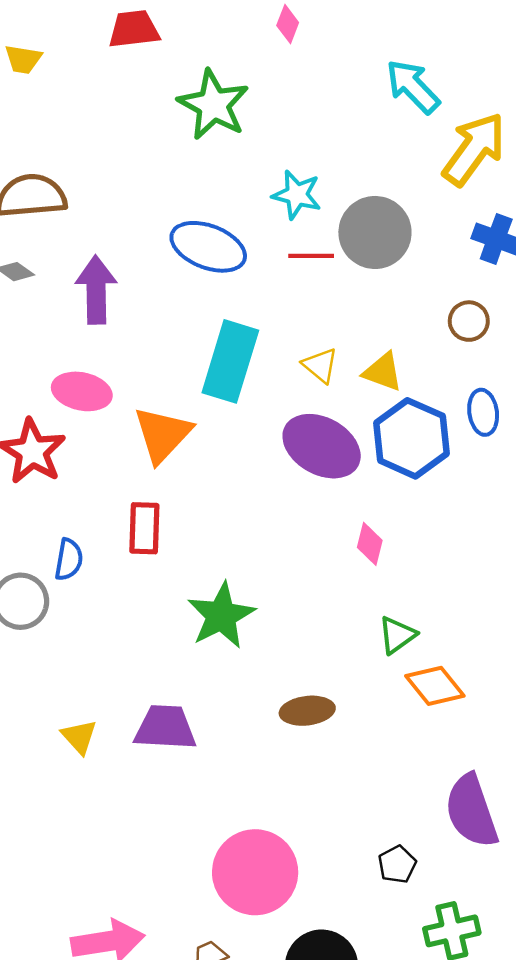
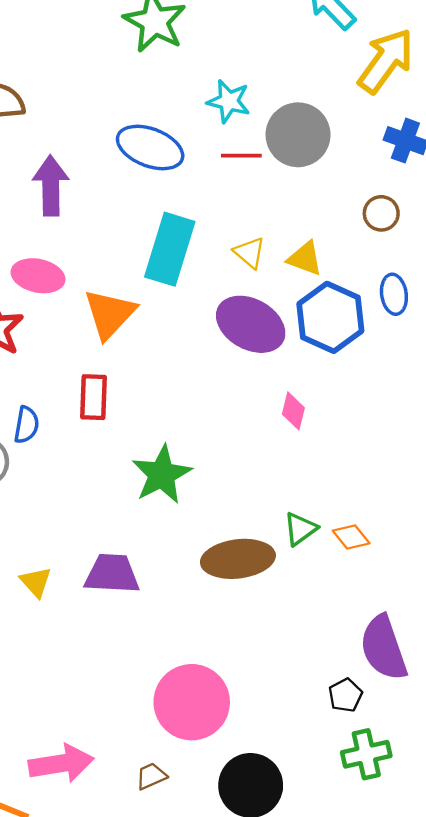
green triangle: (397, 635) -> (300, 529), moved
orange diamond: (435, 686) -> (351, 537), size x0.7
brown ellipse: (307, 711) -> (238, 559), size x1.5
black pentagon: (397, 864) -> (345, 695), moved

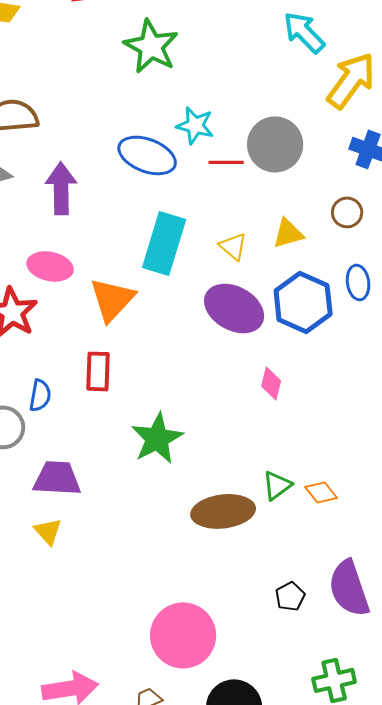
cyan star: (229, 101) -> (195, 125), moved
yellow triangle: (305, 258) -> (288, 233), moved, turned -36
purple trapezoid: (112, 574) -> (57, 478), moved
black pentagon: (345, 695) -> (290, 596), moved

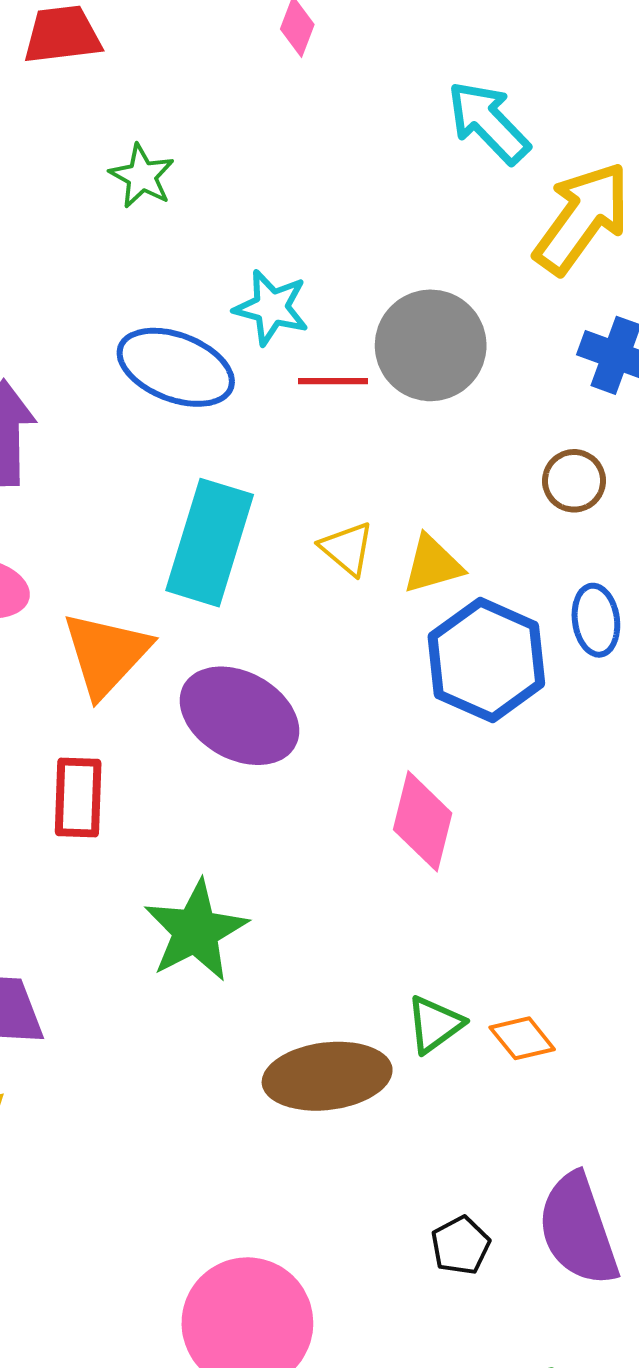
green star: (151, 46) -> (142, 176), moved, size x0.6
yellow triangle: (288, 233) -> (433, 564), moved
purple ellipse: (234, 308) -> (239, 716), moved
pink diamond: (271, 383) -> (423, 821), size x1.5

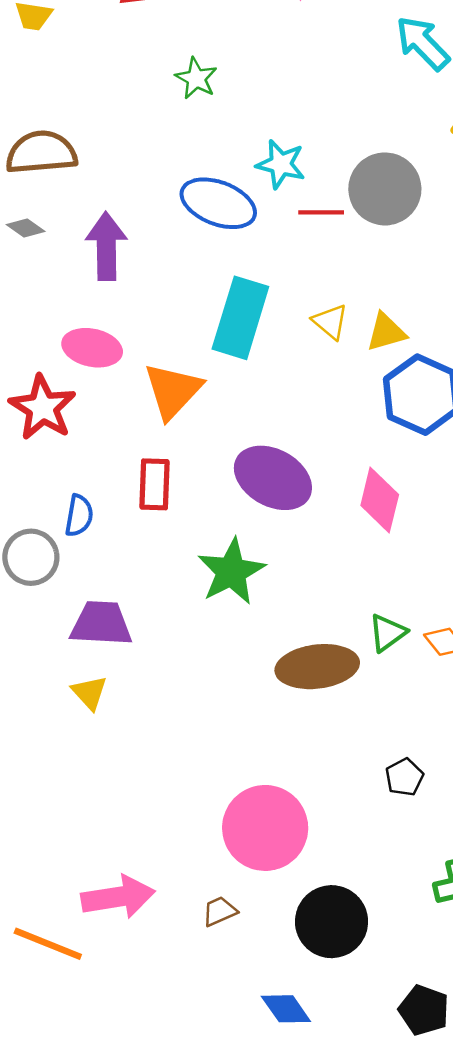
purple ellipse: (239, 716) -> (273, 478), moved

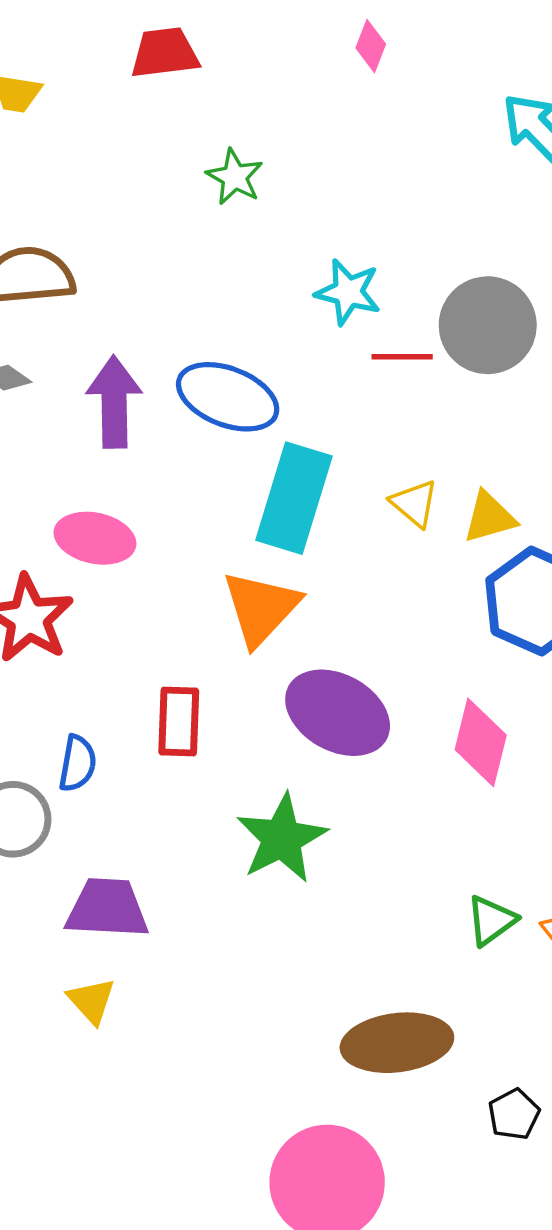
blue ellipse: (218, 203) -> (228, 397), moved
orange triangle: (173, 391) -> (261, 608), moved
brown ellipse: (317, 667) -> (397, 1043), moved

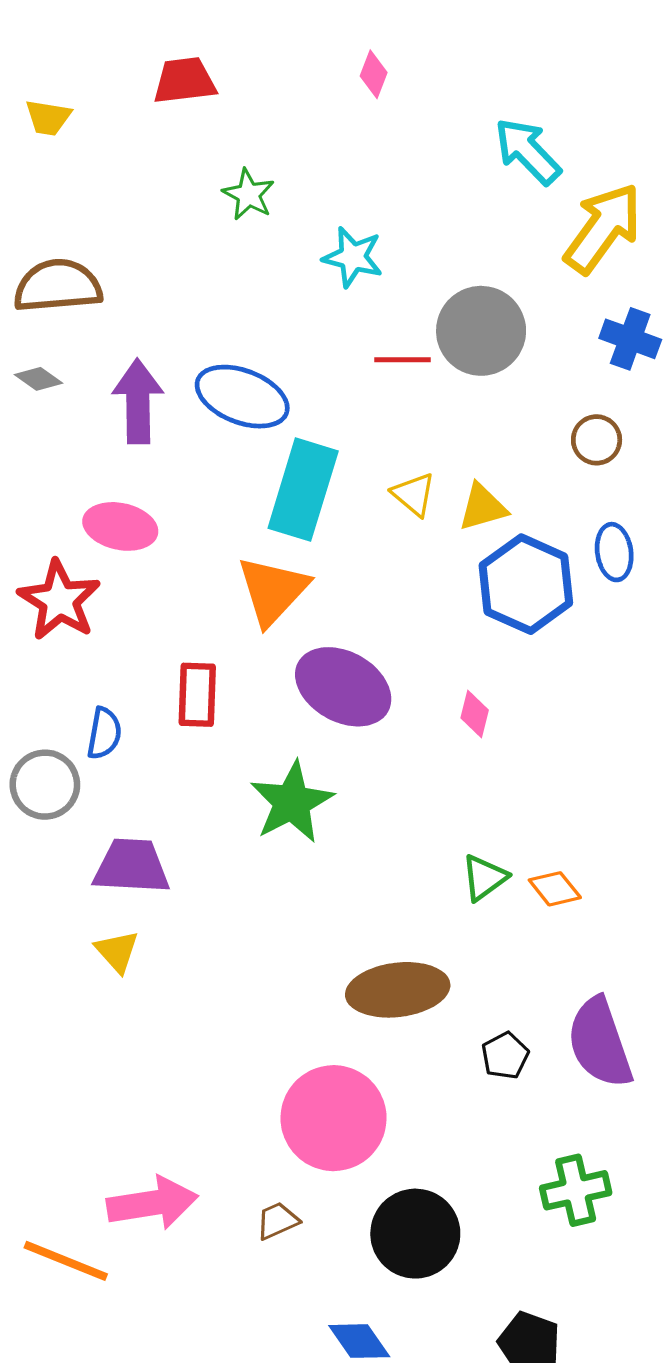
cyan star: (348, 292) -> (353, 257), moved
pink diamond: (481, 742) -> (475, 714), size x0.6

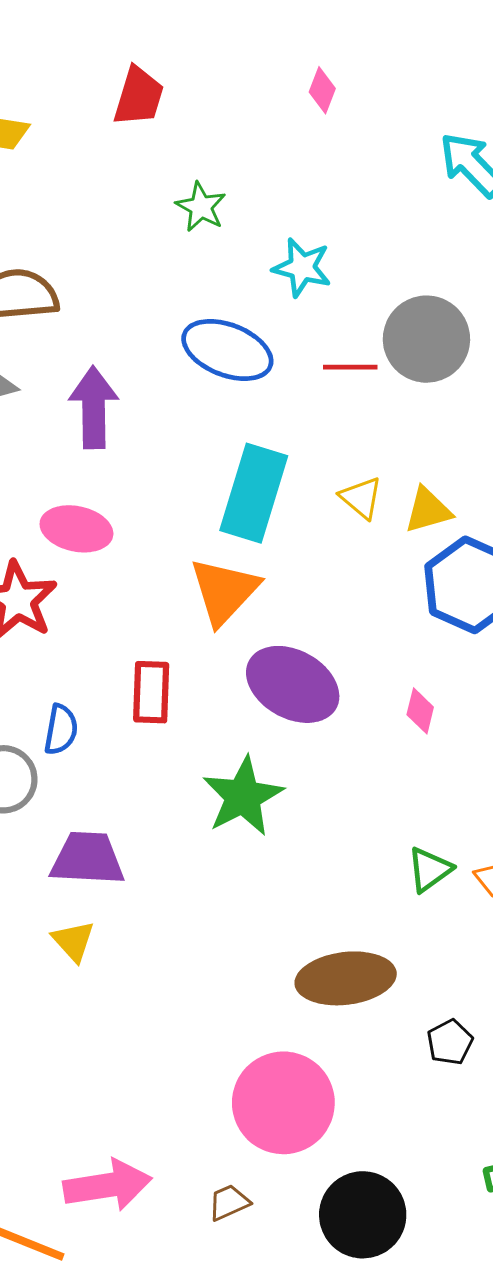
red trapezoid: (184, 81) -> (139, 96), turned 114
blue ellipse: (242, 397) -> (227, 350), moved

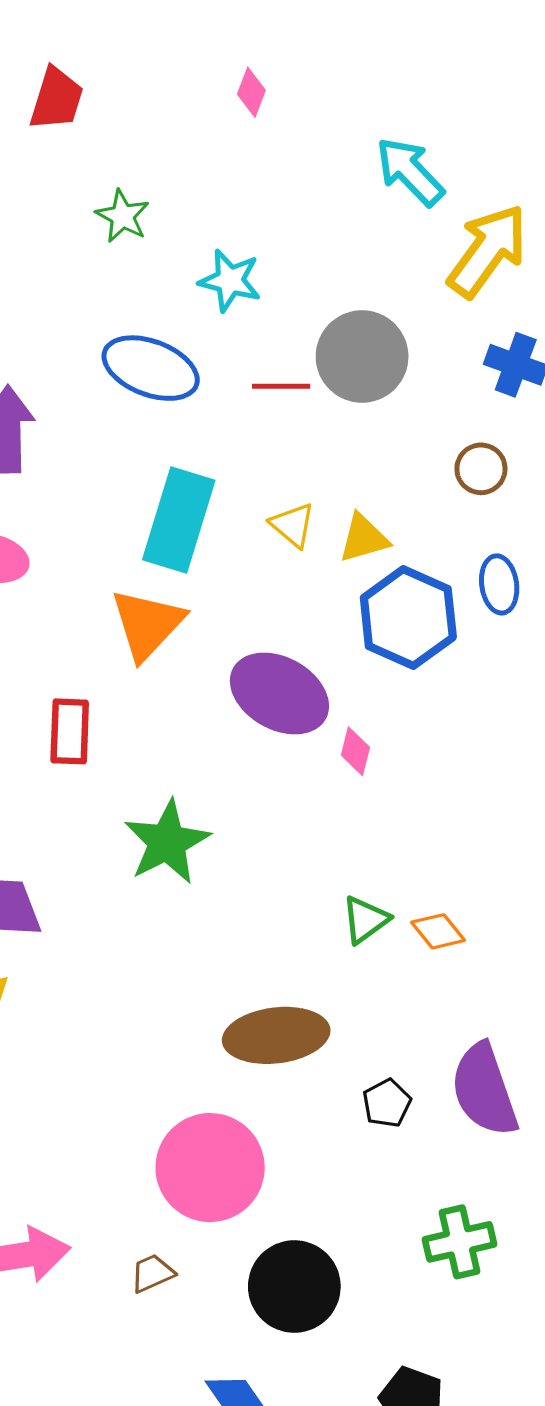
purple ellipse: (293, 684) -> (279, 693), moved

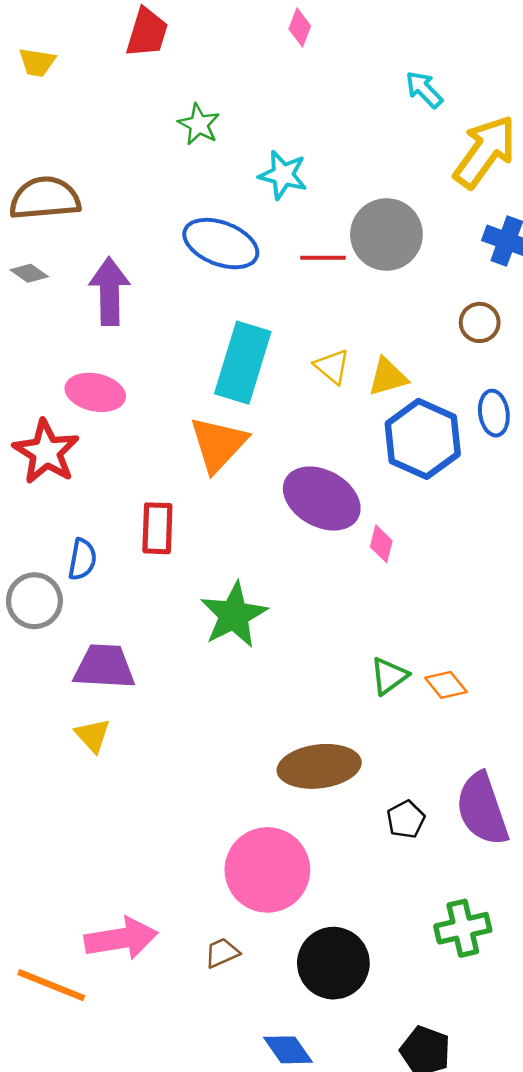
cyan arrow: (410, 172) -> (424, 90), size x0.7

